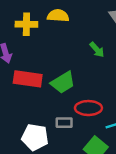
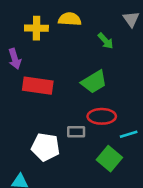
green arrow: (97, 50) -> (106, 41), moved
green trapezoid: (63, 82) -> (94, 82), moved

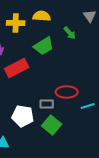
green trapezoid: (94, 82) -> (44, 46), moved
red rectangle: (38, 86) -> (17, 68), turned -35
green square: (109, 159) -> (52, 125), moved

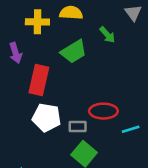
red rectangle: (17, 68) -> (39, 80), turned -50
white pentagon: (23, 116) -> (47, 118), moved

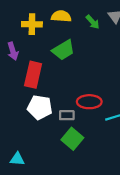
green arrow: (107, 35) -> (93, 22), moved

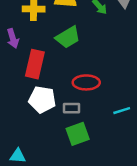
red ellipse: (89, 102) -> (86, 82), moved
green square: (72, 139) -> (78, 134), turned 30

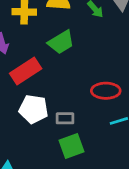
red rectangle: (35, 64) -> (26, 71), turned 44
red ellipse: (86, 82) -> (106, 91), moved

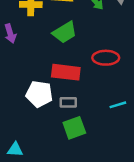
red rectangle: (26, 71) -> (66, 72), moved, turned 40
red ellipse: (106, 91) -> (106, 58), moved

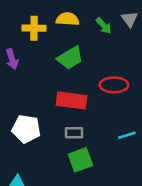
white pentagon: (39, 94) -> (26, 129), moved

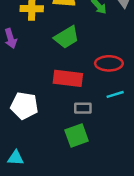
gray rectangle: (74, 133) -> (83, 108), moved
cyan line: (127, 135) -> (115, 94), moved

